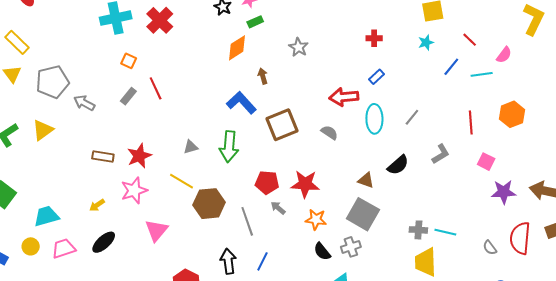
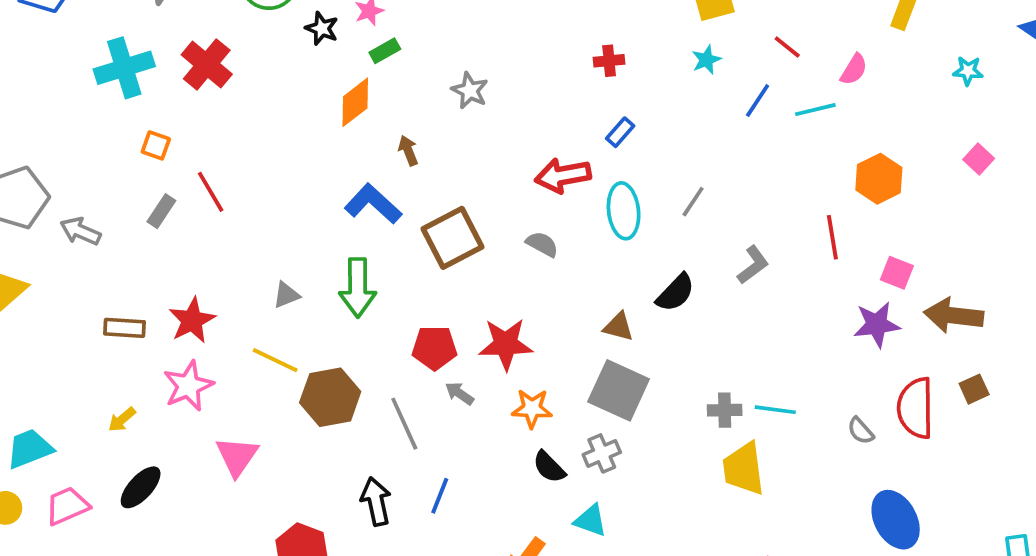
red line: (471, 122) -> (832, 237), moved
pink square: (486, 162) -> (897, 273), moved

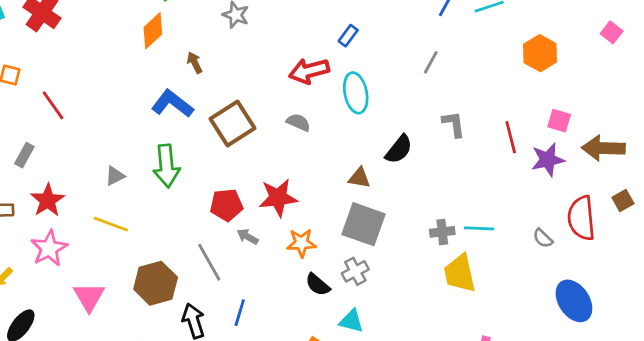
gray line: (693, 202) -> (431, 62), moved
gray rectangle: (161, 211) -> (24, 155), moved
red line: (832, 237) -> (511, 137), moved
gray L-shape: (753, 265) -> (454, 124), turned -56
brown hexagon: (330, 397) -> (156, 283), moved

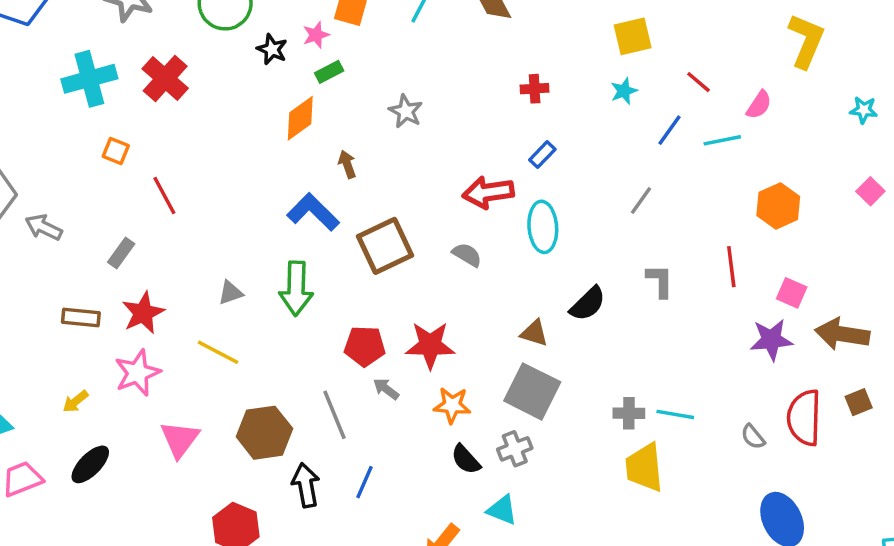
red line: (511, 137) -> (731, 267), moved

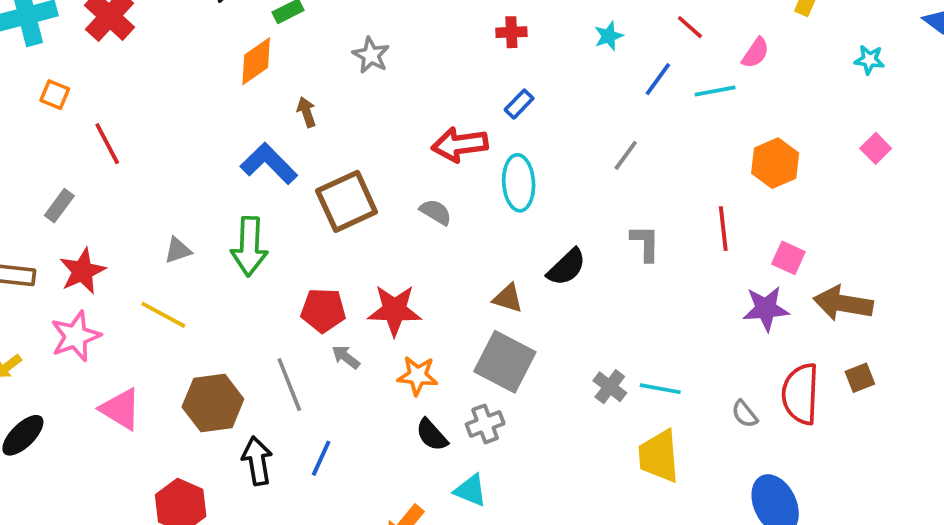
gray cross: (629, 413) -> (610, 387), turned 36
pink triangle: (180, 439) -> (121, 409), turned -36
yellow trapezoid: (644, 468) -> (659, 456), moved

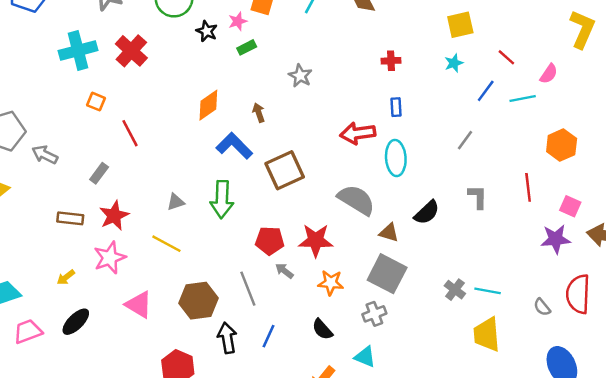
orange diamond: (256, 61) -> (208, 105), moved
blue rectangle: (519, 104) -> (396, 107), turned -48
gray semicircle: (436, 212) -> (356, 200), moved, size x1.8
black semicircle: (432, 435) -> (322, 329), moved

